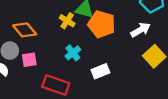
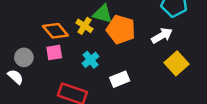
orange diamond: (25, 30) -> (55, 31), moved
pink square: (29, 60) -> (54, 53), moved

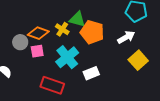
orange diamond: (55, 31) -> (38, 33), turned -30
gray circle: (24, 57) -> (20, 42), moved
cyan cross: (91, 60) -> (67, 57), size x1.6

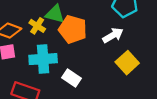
cyan cross: (67, 57) -> (43, 59), turned 35
white rectangle: (91, 73) -> (72, 78), turned 56

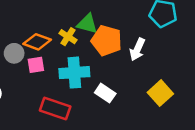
white arrow: (113, 35) -> (137, 49), moved, turned 144
yellow square: (127, 63) -> (160, 93), moved

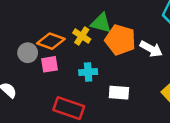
white arrow: (137, 49) -> (151, 49), turned -85
cyan cross: (74, 73) -> (88, 72), size x0.6
white rectangle: (105, 93) -> (119, 93), turned -30

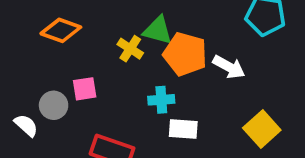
orange diamond: (51, 41) -> (61, 30), moved
gray circle: (28, 53) -> (54, 105), moved
cyan cross: (88, 72) -> (161, 100), moved

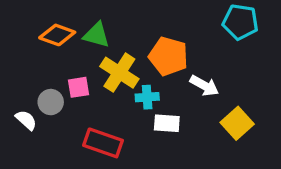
green triangle: (158, 30) -> (96, 35), moved
yellow cross: (130, 49) -> (119, 73), moved, size x1.6
white arrow: (229, 67) -> (204, 86), moved

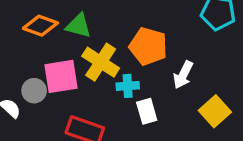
white arrow: (204, 86) -> (183, 75), turned 88
pink square: (78, 87) -> (61, 76), size x1.6
white rectangle: (167, 123) -> (147, 111), turned 70

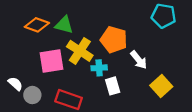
white arrow: (183, 75) -> (139, 60), turned -66
gray circle: (34, 91) -> (32, 95), moved

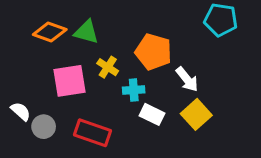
yellow cross: (80, 51) -> (108, 67), size x0.6
white rectangle: (113, 86) -> (152, 114), turned -48
yellow square: (161, 86) -> (196, 114), moved

